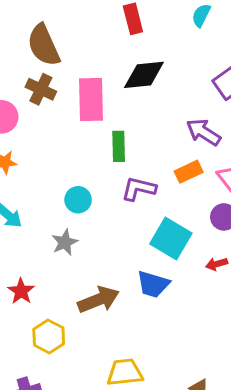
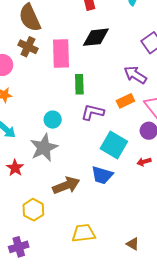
gray star: (65, 242) -> (44, 148), size x1.6
red star: (21, 291) -> (15, 168), moved

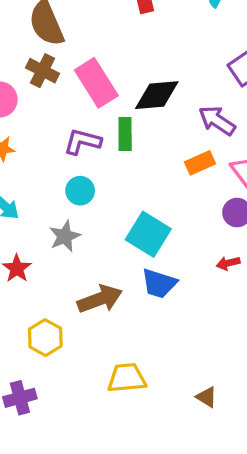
black diamond: (96, 37) -> (157, 95), moved
pink rectangle: (61, 53) -> (96, 83), turned -32
purple L-shape: (93, 112) -> (82, 142), moved
cyan square: (114, 145) -> (148, 234), moved
gray star: (44, 148) -> (65, 236), size x0.7

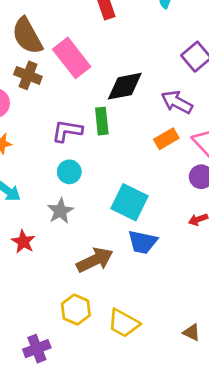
pink rectangle: (96, 83) -> (72, 58), moved
yellow hexagon: (45, 338) -> (76, 310), moved
yellow trapezoid: (127, 378) -> (124, 323), turned -140

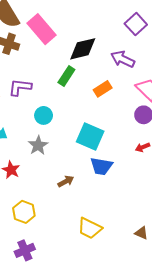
green rectangle: (102, 121) -> (66, 76), turned 42
purple L-shape: (67, 131) -> (20, 87), moved
orange rectangle: (166, 139) -> (103, 89), moved
brown arrow: (95, 260) -> (66, 181), size x0.6
yellow hexagon: (76, 310) -> (24, 212), moved

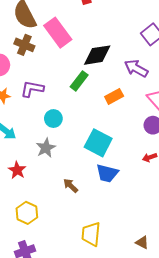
brown arrow: (66, 181) -> (71, 186), turned -112
yellow trapezoid: (90, 228) -> (91, 234), turned 65

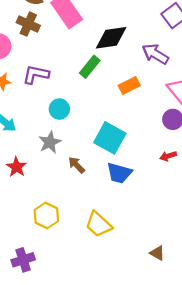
brown arrow: (71, 186) -> (77, 165), moved
yellow hexagon: (27, 213) -> (46, 215), moved
yellow trapezoid: (91, 234) -> (99, 224), moved, turned -55

